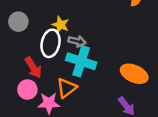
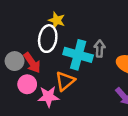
gray circle: (18, 22) -> (15, 61), moved
gray arrow: (77, 41) -> (100, 49), moved, turned -98

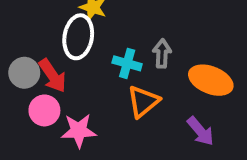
cyan cross: (78, 55) -> (127, 63), size x0.6
orange triangle: (65, 81) -> (143, 102), moved

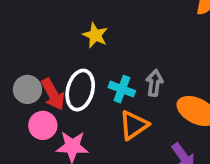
white ellipse: (78, 37) -> (80, 90), moved

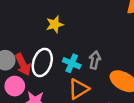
yellow star: (95, 35) -> (55, 24), turned 30

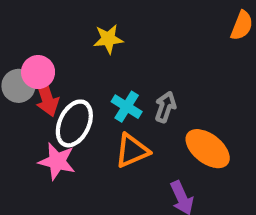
white ellipse: (42, 62) -> (74, 123), moved
pink circle: (15, 86) -> (38, 72), moved

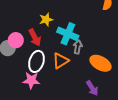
red arrow: (47, 97) -> (35, 37), moved
cyan cross: (127, 107) -> (68, 34), moved, size x1.5
orange triangle: (132, 151) -> (61, 61), moved

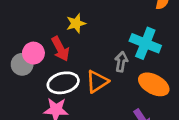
cyan cross: (68, 34) -> (145, 43), moved
white ellipse: (36, 61) -> (63, 83), turned 60

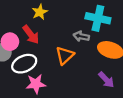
gray arrow: (121, 62) -> (81, 36), turned -77
white ellipse: (63, 83) -> (24, 64), moved

